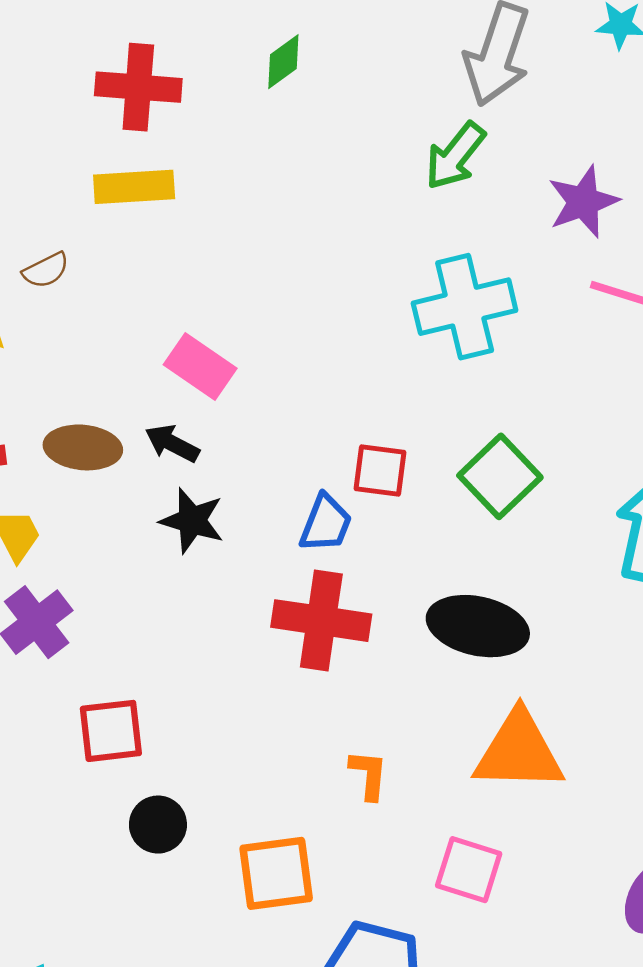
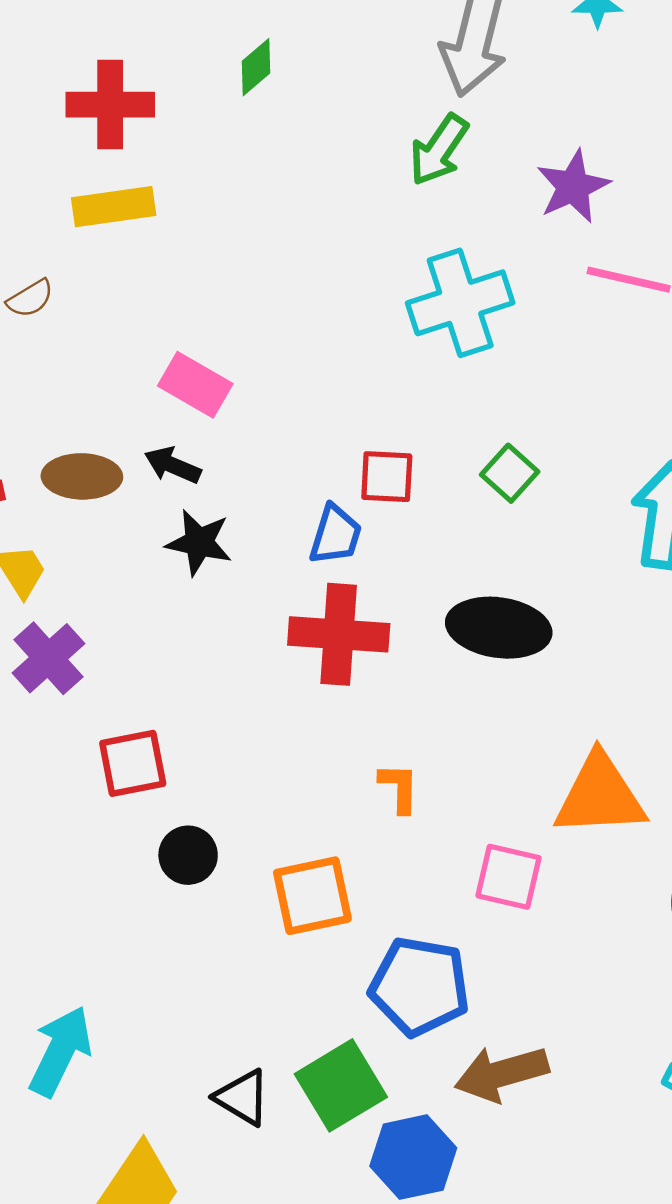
green square: (500, 476) -> (510, 473), size x0.7
orange triangle: (519, 751) -> (600, 796), moved

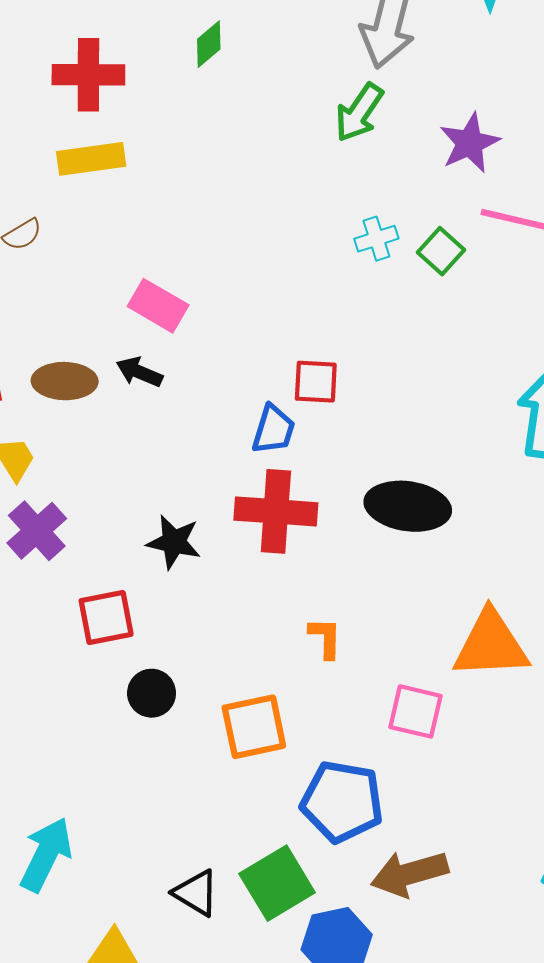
cyan cross: (460, 303) -> (376, 239), size x0.5
green square: (510, 473) -> (441, 251), moved
black star: (199, 542) -> (174, 542), moved

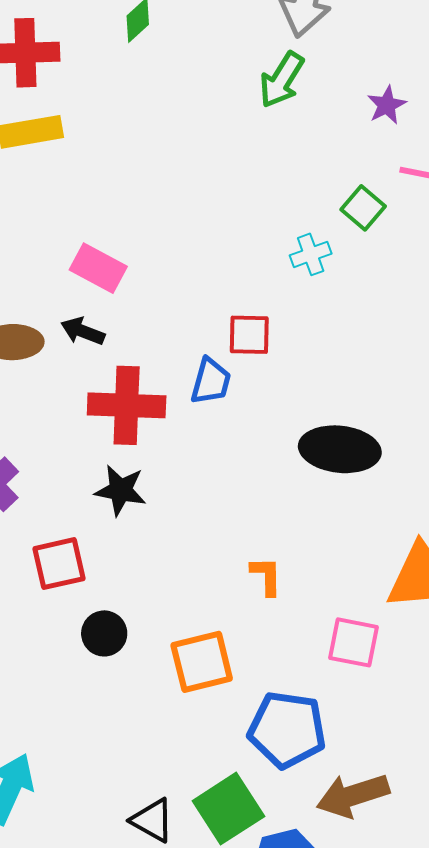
purple star: (470, 143) -> (387, 105), size x0.7
cyan cross: (376, 239) -> (311, 254), moved
red cross: (276, 511) -> (127, 405), moved

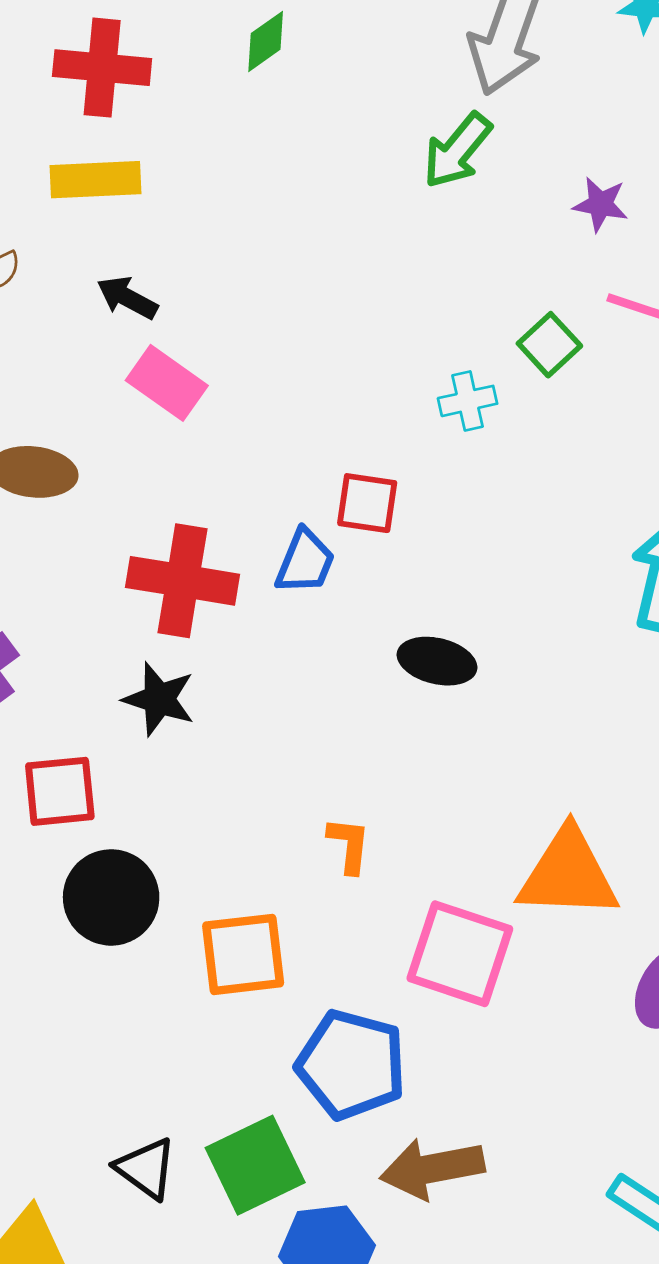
purple star: (387, 105) -> (601, 204), turned 30
black arrow: (83, 331) -> (127, 298), moved
black ellipse: (340, 449) -> (437, 661), moved, size x0.7
black circle: (104, 633) -> (111, 897), size x1.5
pink square: (353, 642) -> (460, 954), size x1.4

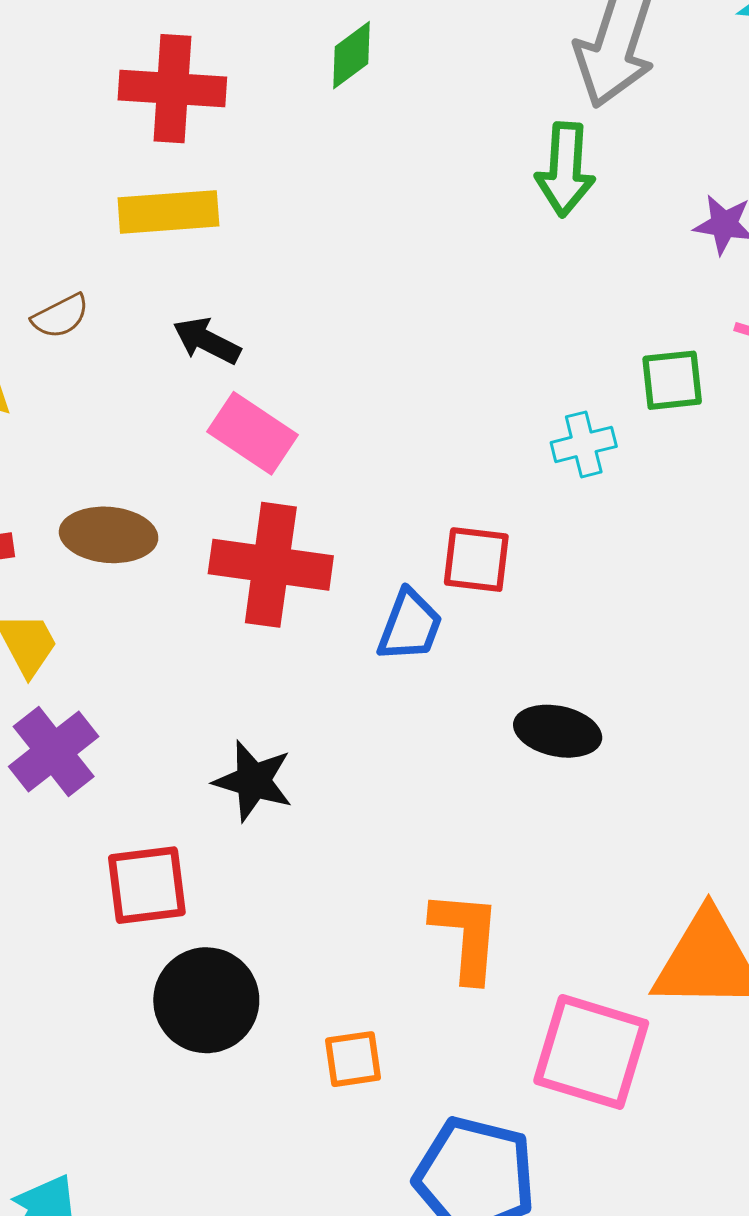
green arrow: (457, 150) -> (565, 169), turned -34
green square: (549, 345) -> (672, 380), turned 38
red cross: (182, 581) -> (271, 565), moved
orange L-shape: (349, 845) -> (466, 936), size x1.5
orange square: (243, 954) -> (353, 1059), size x0.6

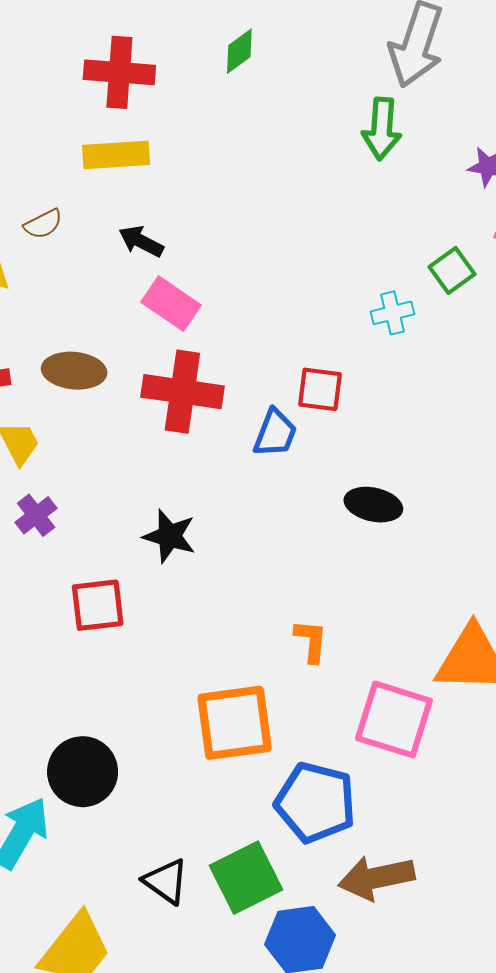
green square: (672, 380) -> (452, 270), turned -30
purple cross: (54, 752) -> (36, 515), size x0.7
orange L-shape: (466, 936) -> (311, 641), size x0.7
black circle: (206, 1000) -> (83, 772), moved
orange square: (353, 1059) -> (235, 723), size x2.0

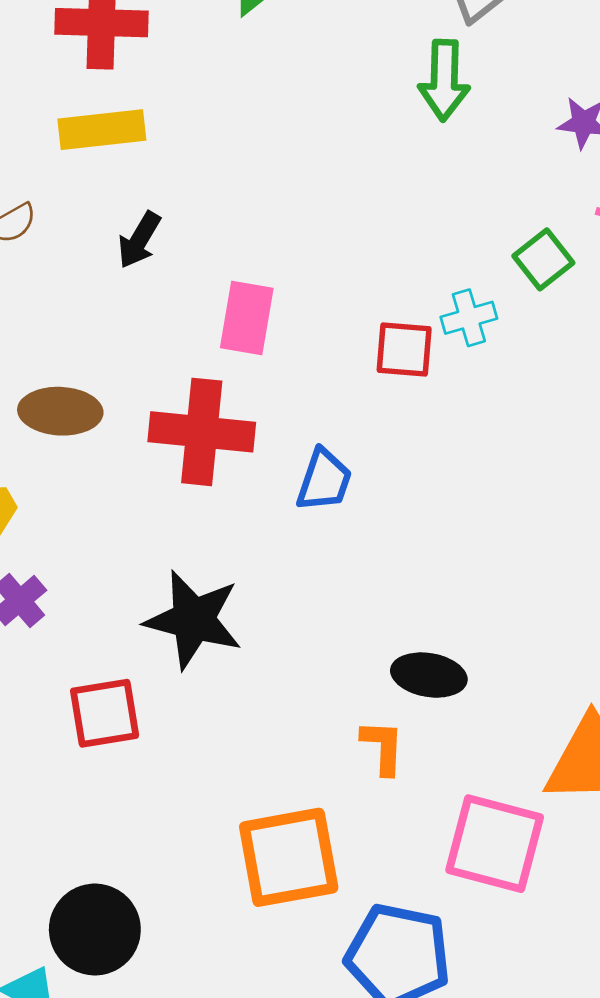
black arrow: (141, 241) -> (139, 240), turned -84
pink rectangle: (171, 304) -> (247, 318), moved, turned 68
red square: (320, 389) -> (404, 349), moved
black ellipse: (373, 505) -> (429, 675), moved
black star: (169, 536) -> (193, 620), size x1.4

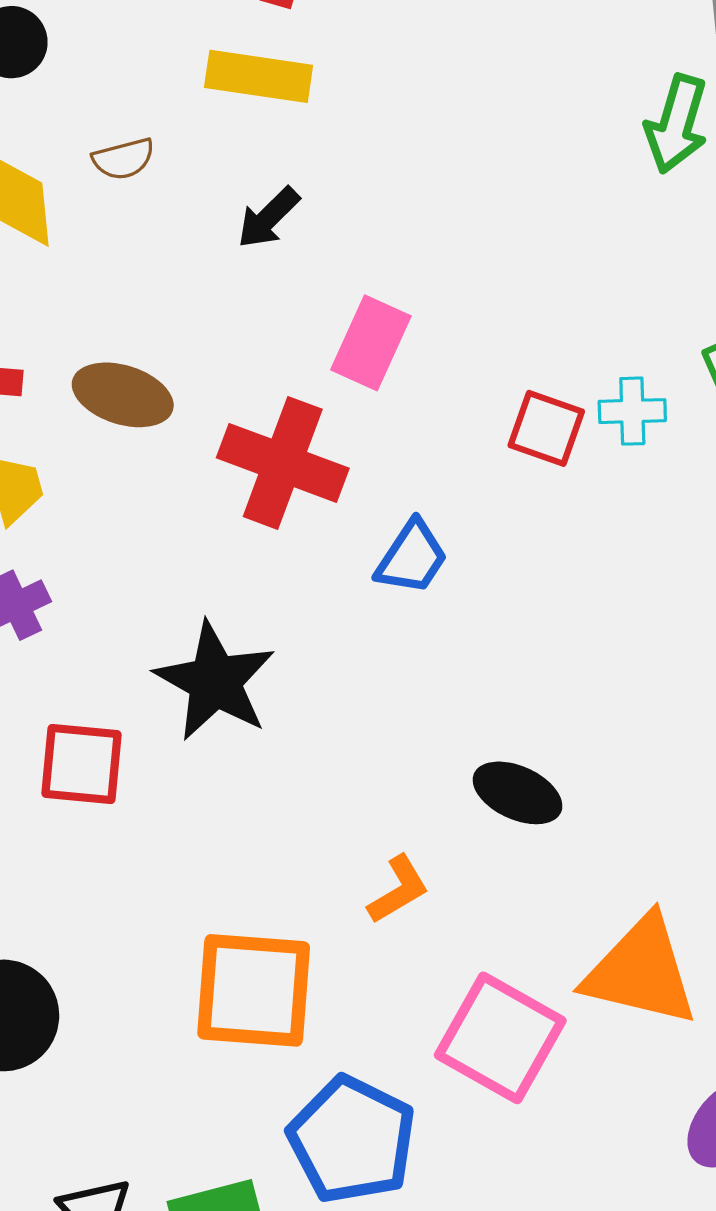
black ellipse: (429, 675) -> (518, 793), moved
orange L-shape: (383, 747) -> (398, 890), turned 42

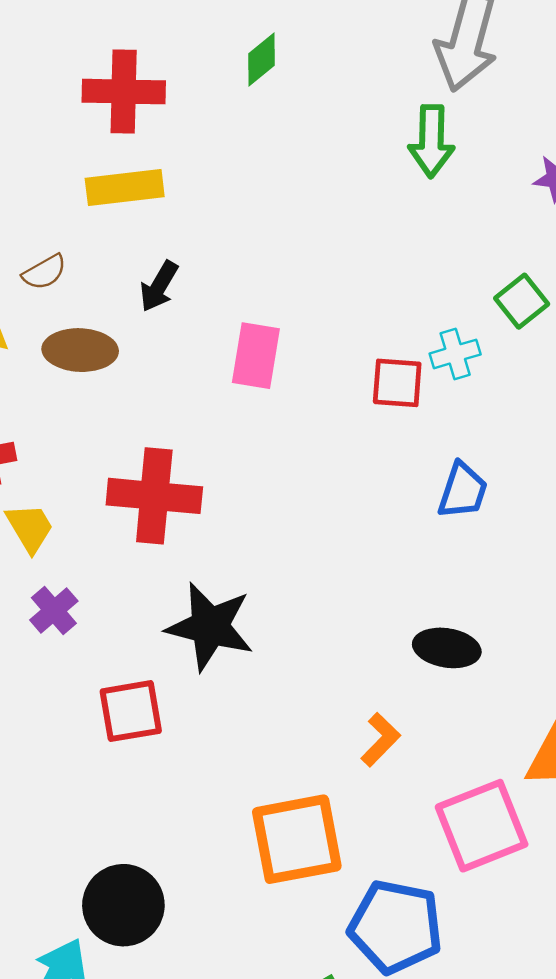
brown ellipse: (123, 395) -> (80, 350), moved
red cross: (283, 463) -> (154, 496), moved
blue trapezoid: (412, 557) -> (463, 491), moved
pink square: (500, 1038) -> (482, 826), turned -36

